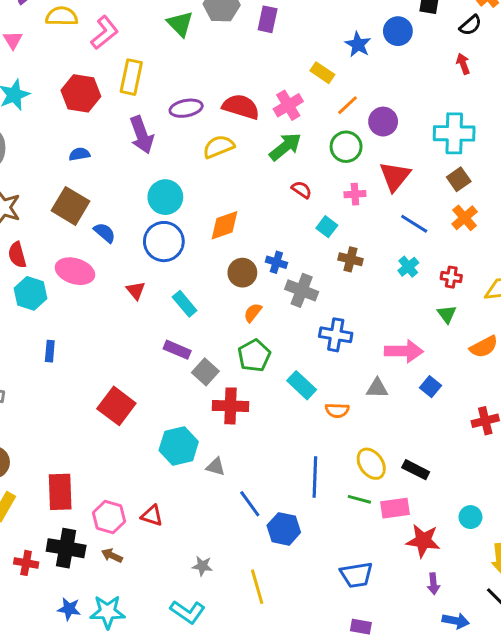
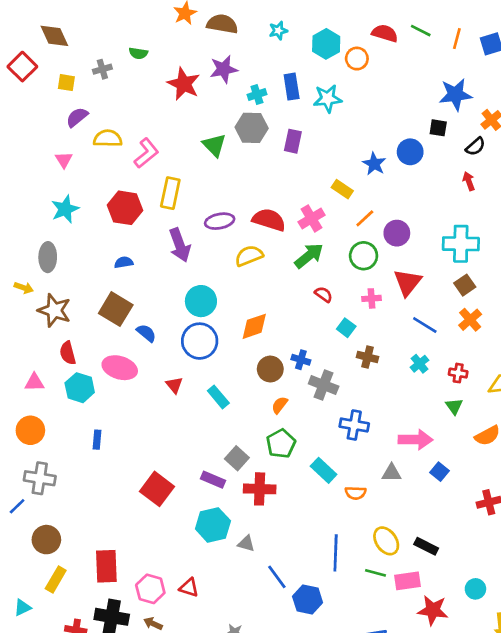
purple rectangle: (177, 350) -> (213, 480), moved

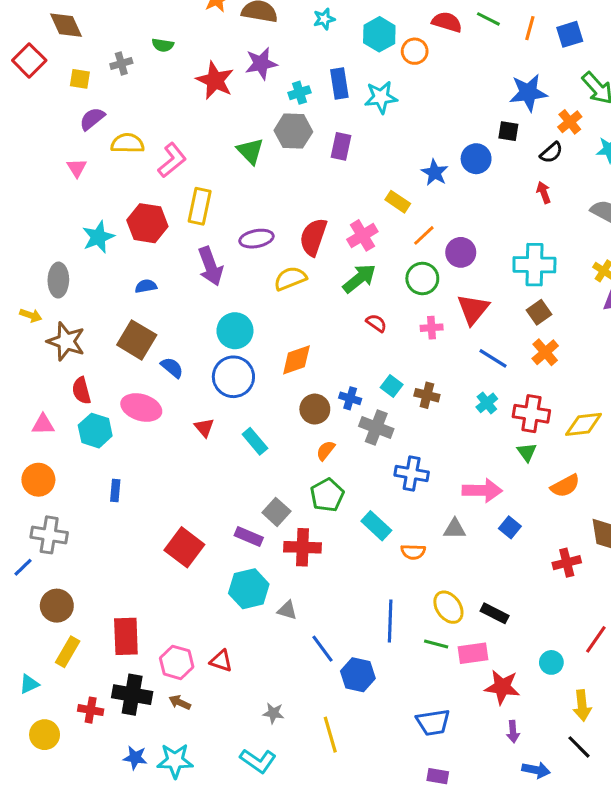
cyan star: (65, 209) -> (98, 237), moved
red semicircle: (269, 220) -> (313, 237), turned -88
cyan square: (346, 328) -> (392, 386), moved
red cross: (458, 373) -> (531, 414), size x1.6

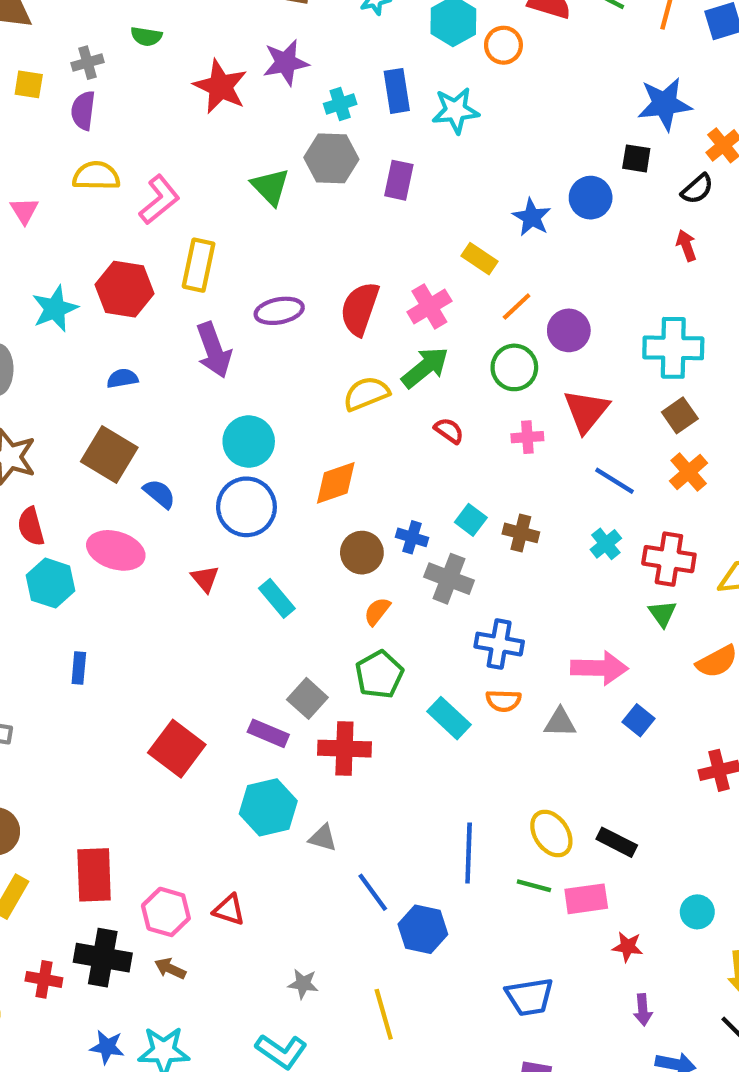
purple semicircle: (92, 119) -> (83, 110), moved, turned -44
yellow semicircle: (290, 278) -> (366, 394), moved
orange semicircle: (413, 552) -> (503, 701), moved
red star: (502, 687) -> (628, 947), size x0.6

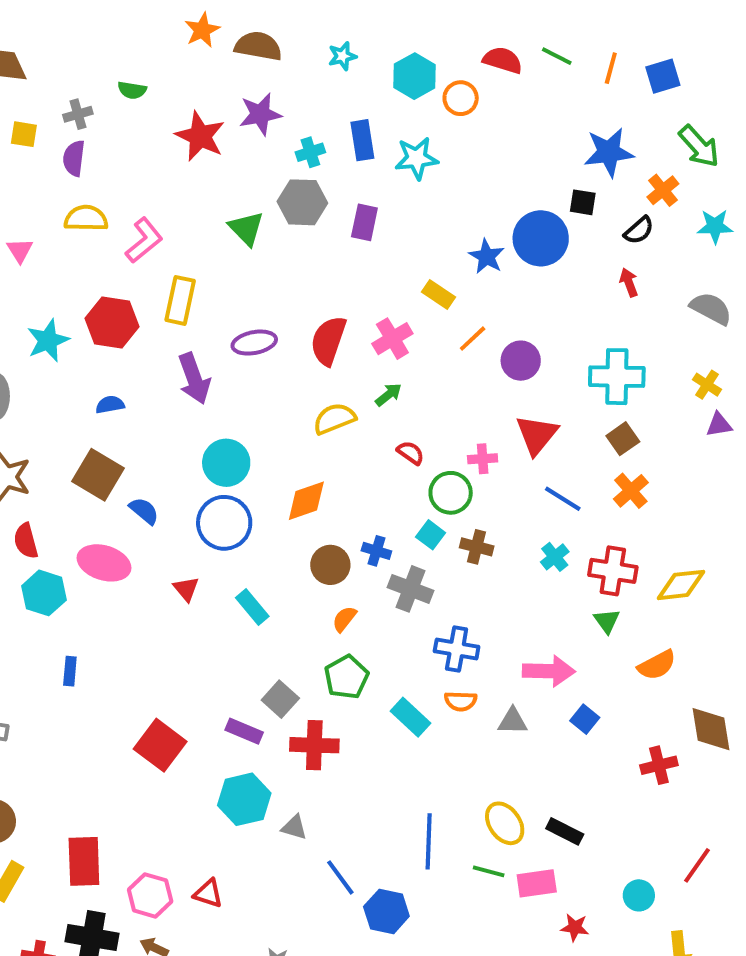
blue circle: (591, 198) -> (541, 238), size x1.4
green arrow: (425, 367) -> (388, 395), size x0.6
green circle: (514, 367) -> (451, 493), moved

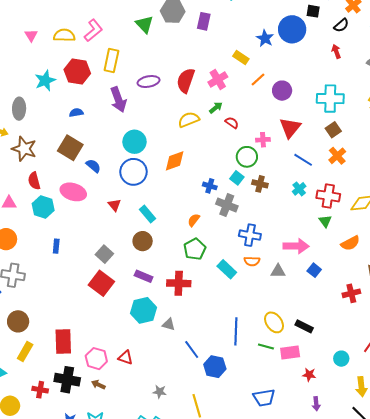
yellow semicircle: (86, 218) -> (64, 35), moved
red semicircle: (410, 453) -> (232, 123), moved
brown circle: (330, 565) -> (143, 241), moved
gray square: (280, 699) -> (104, 254), moved

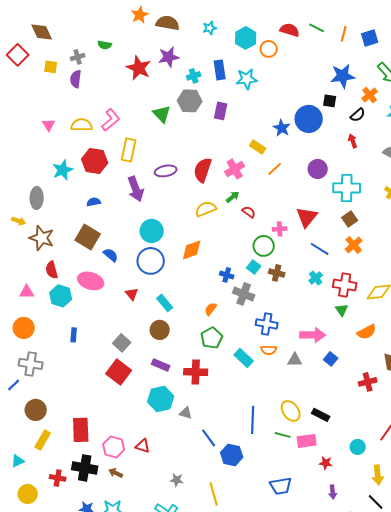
purple circle: (282, 91) -> (318, 169), moved

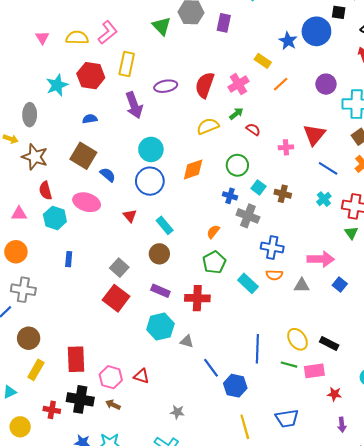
green circle: (264, 246) -> (237, 165), moved
yellow line: (214, 494) -> (245, 427), moved

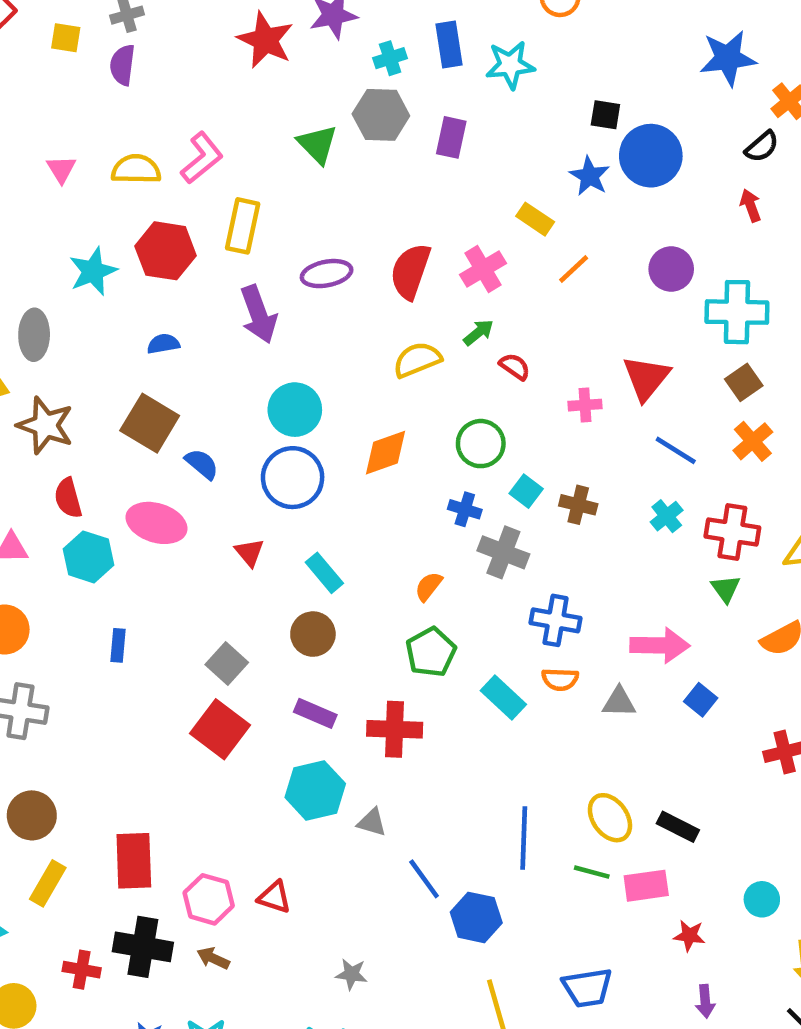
black square: (339, 12) -> (605, 115), moved

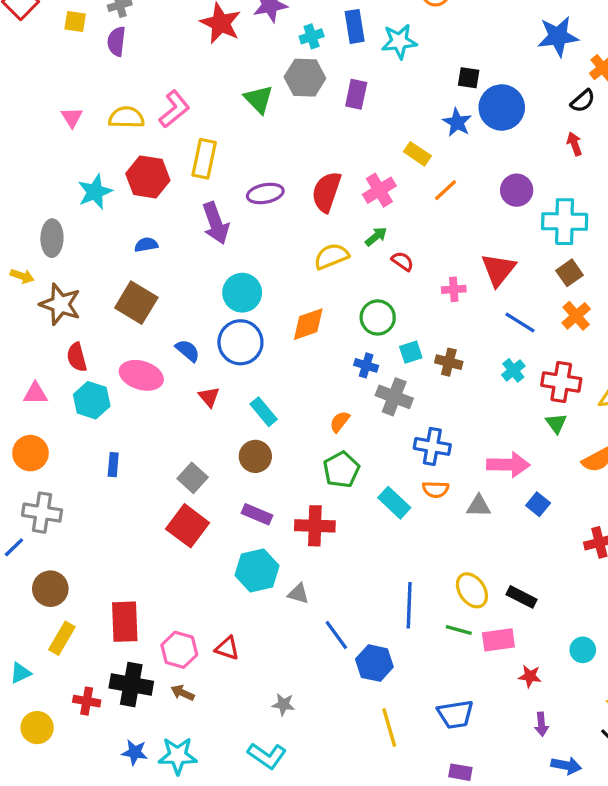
blue semicircle: (202, 464) -> (188, 351), moved
cyan square: (526, 491) -> (411, 352), turned 35

